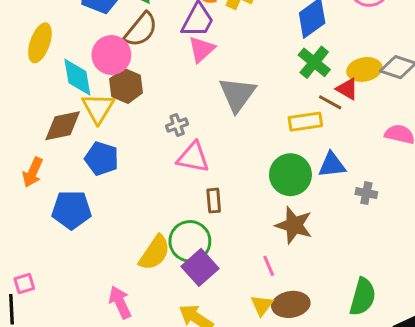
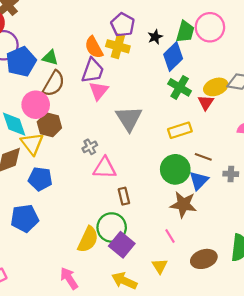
red triangle: (347, 89) -> (206, 103), turned 42
brown line: (330, 102) -> (203, 157), moved
blue triangle: (332, 165) -> (199, 180), moved, turned -30
brown ellipse: (291, 304) -> (204, 259), moved
yellow triangle: (262, 305) -> (160, 266), moved

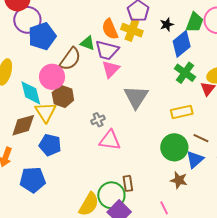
green triangle: (50, 58) -> (88, 43), moved
purple trapezoid: (93, 71) -> (107, 50), turned 80
brown rectangle: (124, 196) -> (128, 183), moved
brown star: (183, 205) -> (179, 180), size x0.7

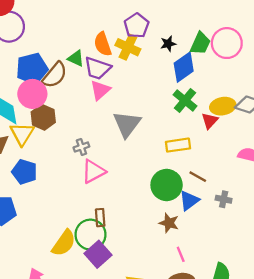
blue pentagon: (42, 36) -> (32, 69), moved
pink triangle: (110, 140) -> (93, 171), turned -40
brown rectangle: (128, 183) -> (100, 218), moved
pink line: (164, 208) -> (181, 254), moved

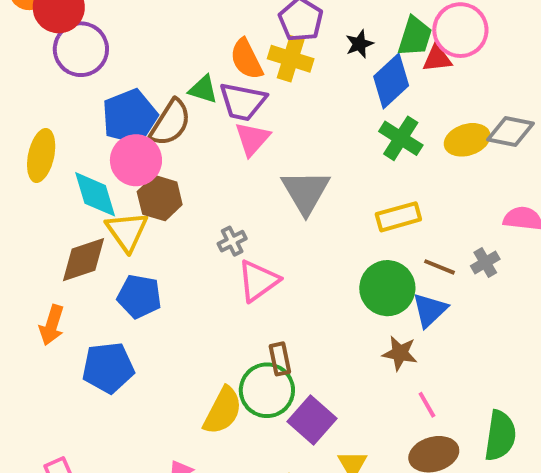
red triangle: (210, 121) -> (437, 58), moved, turned 48
gray cross: (224, 199) -> (485, 262), moved, turned -35
purple square: (98, 254) -> (312, 420), moved

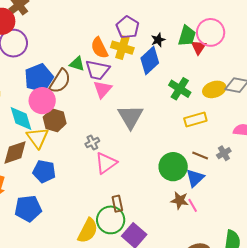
red triangle: (437, 58) -> (198, 47), turned -49
blue diamond: (391, 81) -> (150, 60), moved
yellow rectangle: (398, 217) -> (195, 120), moved
pink line: (427, 405) -> (193, 205), moved

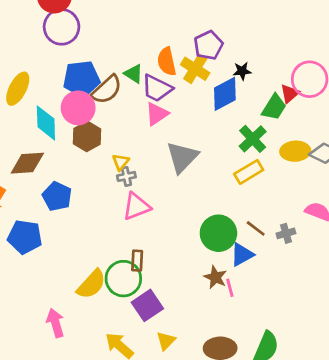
green trapezoid: (187, 36) -> (274, 107), moved
yellow rectangle: (195, 120) -> (249, 172), moved, turned -30
yellow triangle: (38, 138) -> (121, 162), moved, size x0.6

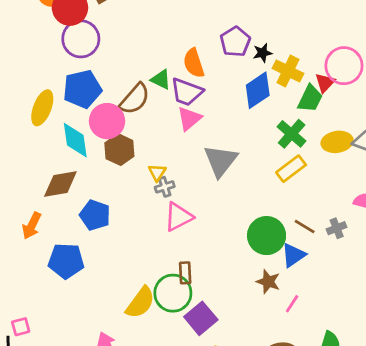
yellow cross: (195, 69) -> (288, 71), moved
black star: (242, 71) -> (262, 53), moved
blue pentagon: (81, 79) -> (82, 89), moved
pink line: (230, 288) -> (292, 304), moved, turned 54

